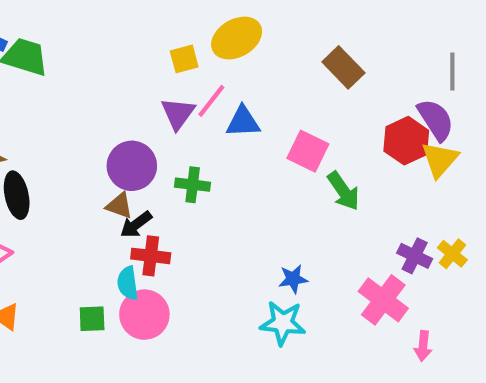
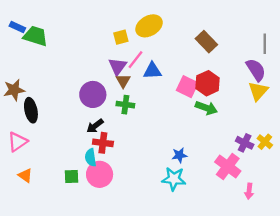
red hexagon: (406, 141) -> (207, 83), moved
green arrow: (343, 191) -> (206, 108), turned -35
brown triangle: (119, 206) -> (123, 81), moved, turned 40

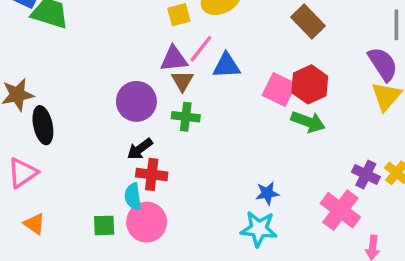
purple triangle: (118, 66) -> (174, 59), turned 48

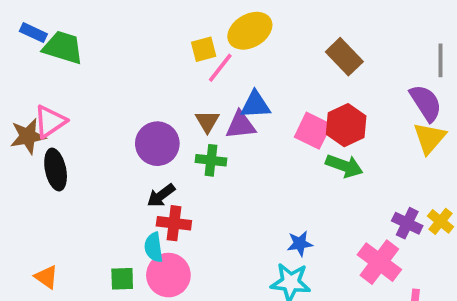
pink line: (201, 49) -> (220, 68), moved
purple triangle: (174, 59) -> (241, 125), moved
pink triangle: (23, 173) -> (50, 121), moved

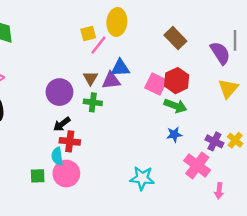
yellow ellipse: (250, 31) -> (117, 22), turned -55
purple semicircle: (426, 103) -> (220, 53), moved
blue star: (300, 244) -> (174, 134), moved

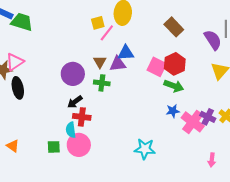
pink cross: (197, 165) -> (193, 122), moved

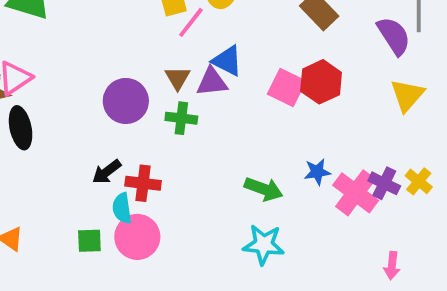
blue triangle: (126, 53) -> (227, 61), turned 30
green arrow: (174, 86) -> (264, 189), moved
black arrow: (75, 102) -> (107, 172), moved

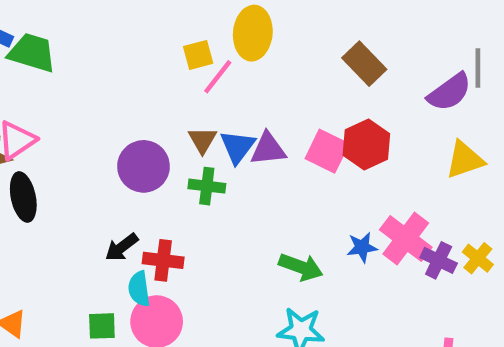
purple semicircle: (394, 36) -> (449, 92), turned 87
blue triangle: (227, 61) -> (237, 147), moved, turned 40
purple triangle: (212, 82) -> (268, 149), moved
yellow triangle: (407, 95) -> (465, 160), turned 30
pink cross: (356, 193) -> (406, 239), moved

